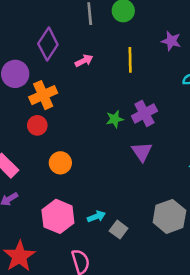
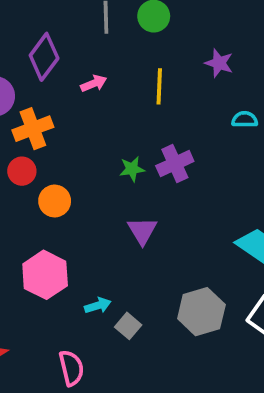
purple triangle: (142, 152) -> (142, 231), moved
orange circle: (60, 163) -> (55, 201), moved
pink hexagon: (58, 216) -> (45, 275), moved

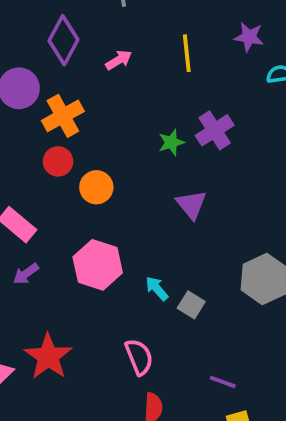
purple star: (219, 63) -> (249, 37), moved
cyan arrow: (98, 305) -> (157, 288), turned -105

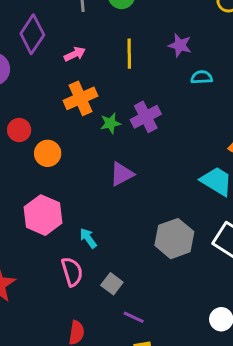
orange cross: (63, 116) -> (81, 98), moved
purple triangle: (191, 205) -> (122, 174), turned 36
gray square: (191, 305) -> (112, 284), moved
pink semicircle: (139, 357) -> (72, 272), moved

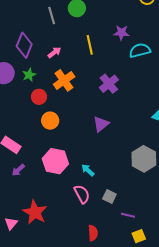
cyan semicircle: (202, 77) -> (140, 50), size x1.5
green star: (110, 123) -> (29, 75), moved
red circle: (19, 130) -> (39, 97), moved

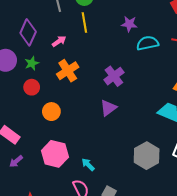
yellow line: (90, 45) -> (84, 22), moved
red circle: (39, 97) -> (32, 87), moved
purple triangle: (101, 124) -> (108, 108), moved

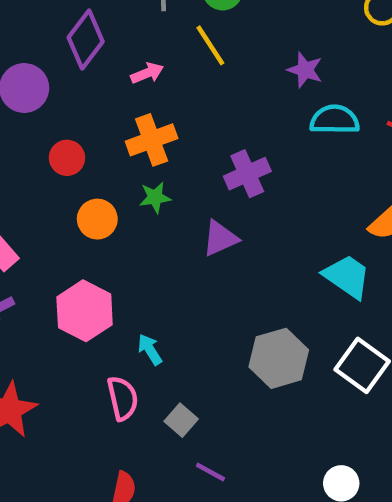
yellow line: (84, 22) -> (210, 45), turned -36
green star: (32, 63) -> (155, 197), moved

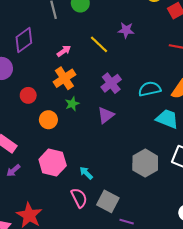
purple diamond: (86, 39) -> (24, 40), turned 30
yellow line: (210, 45) -> (99, 44), moved
pink arrow: (147, 73) -> (64, 51), moved
cyan semicircle: (335, 120) -> (150, 89), moved
gray square: (181, 420) -> (108, 201), size x1.5

